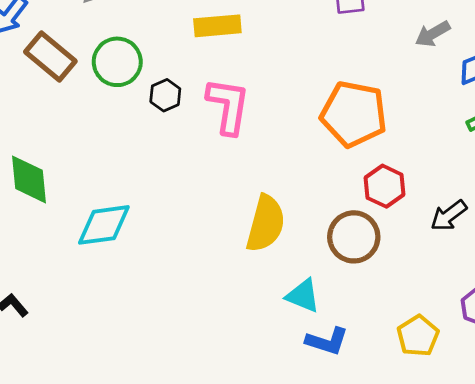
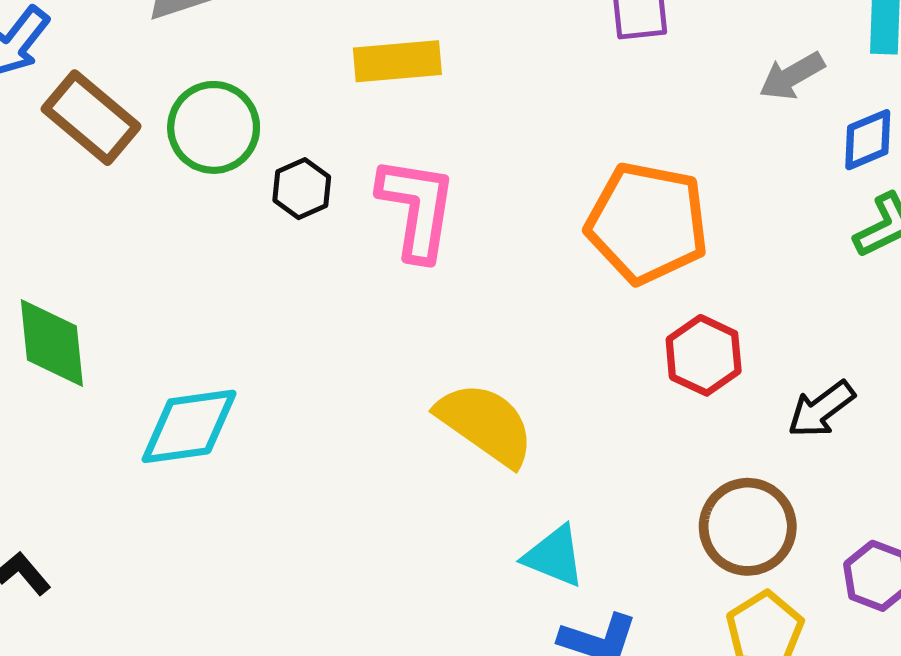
yellow semicircle: (266, 224) -> (486, 424), turned -70
brown circle: (354, 237) -> (748, 527), moved

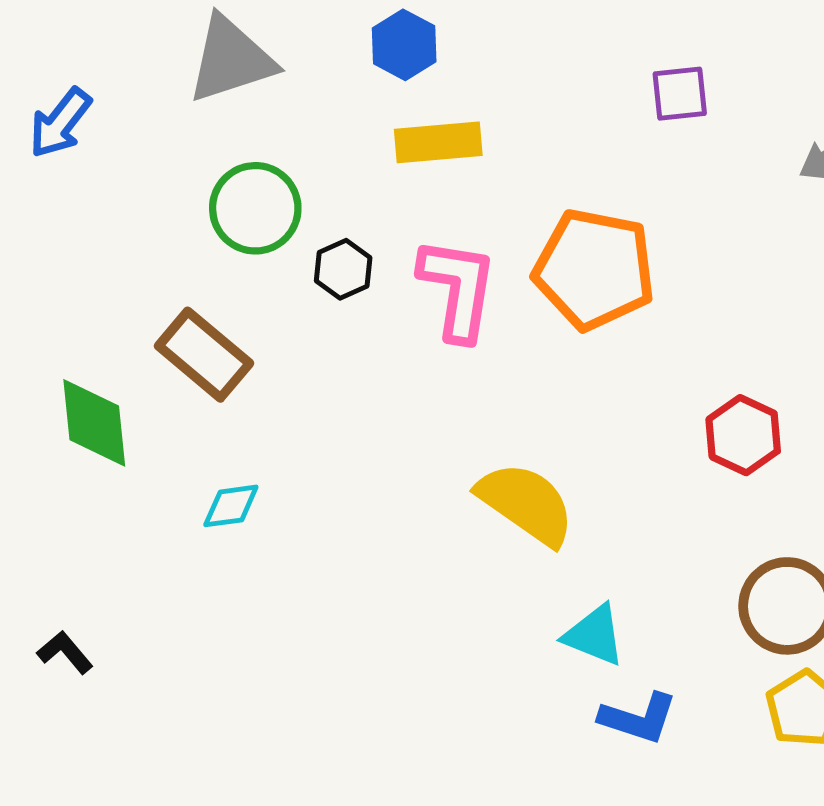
brown rectangle: (91, 118) -> (204, 355), moved
orange pentagon: (647, 223) -> (594, 269), moved
cyan diamond: (189, 426) -> (231, 506), size x0.6

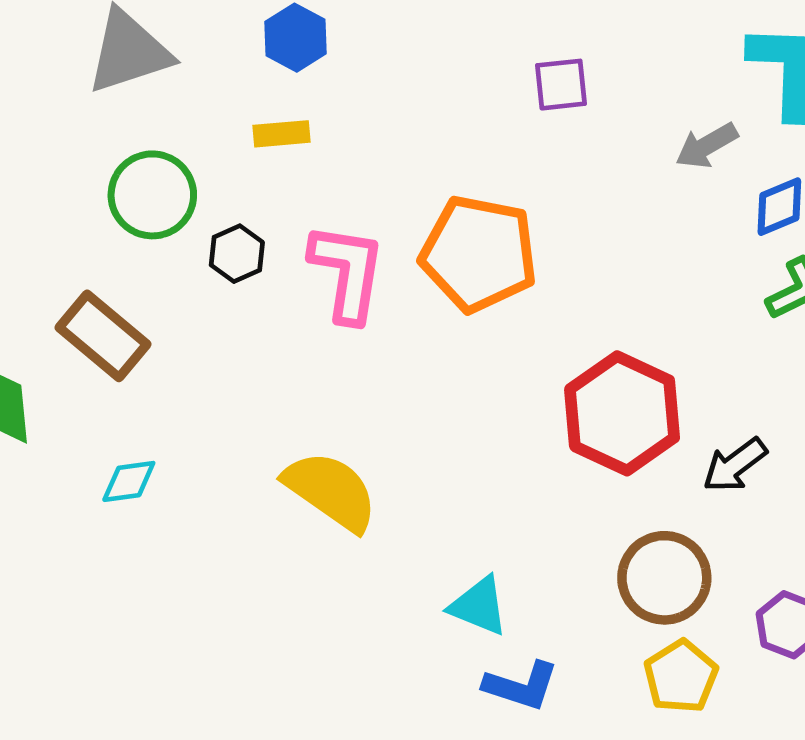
yellow rectangle: (438, 142) -> (281, 134), moved, size x0.7
red hexagon: (743, 435) -> (622, 413), size x1.6
yellow semicircle: (526, 503) -> (331, 491), moved

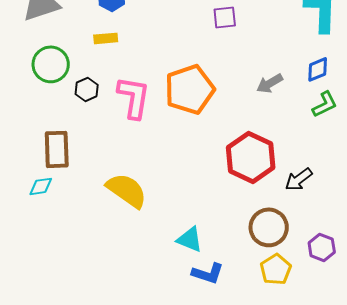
gray arrow: (707, 146) -> (270, 83), moved
orange pentagon: (479, 254) -> (190, 89), turned -30
brown rectangle: (103, 336) -> (57, 149), moved, turned 48

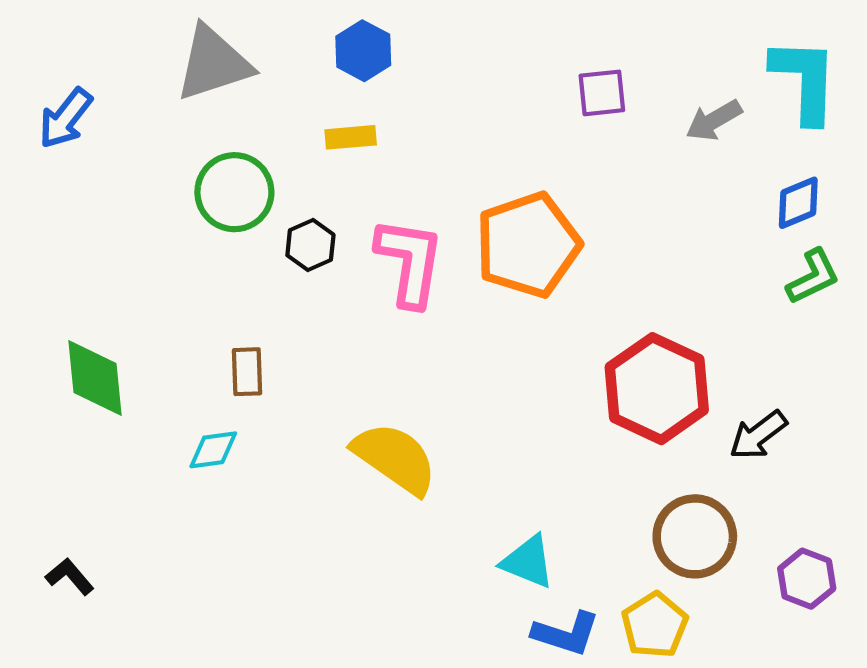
gray arrow: (270, 83) -> (714, 120), moved
brown rectangle: (57, 149) -> (247, 372), size x0.6
yellow pentagon: (276, 269) -> (655, 625), moved

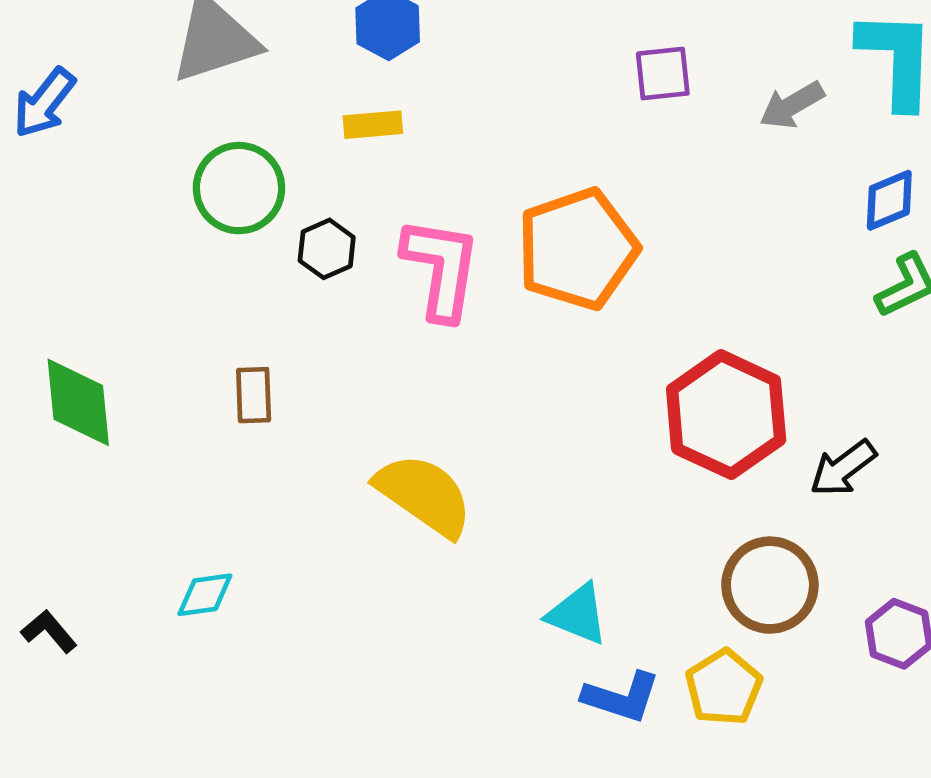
cyan diamond: (213, 450) -> (205, 595), moved

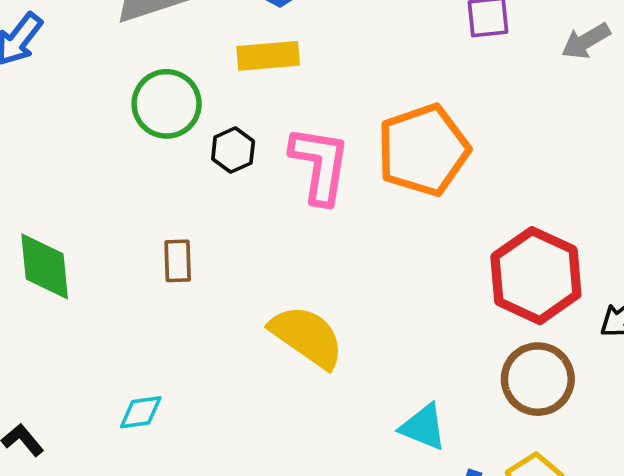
yellow rectangle: (373, 125) -> (268, 56), size x1.4
brown circle: (770, 585) -> (538, 379), moved

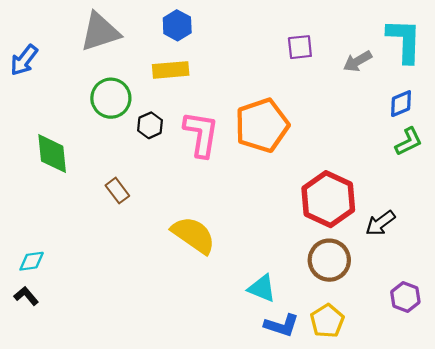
brown rectangle: (178, 261) -> (117, 191), turned -35
green diamond: (45, 266) -> (52, 154), moved
cyan diamond: (141, 412) -> (32, 261), moved

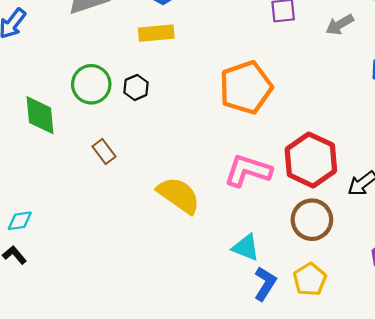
green circle: (111, 98) -> (91, 84), moved
pink L-shape: (201, 134) -> (248, 171), moved, turned -81
blue L-shape: (281, 325) -> (265, 284), turned -76

